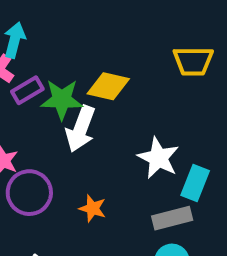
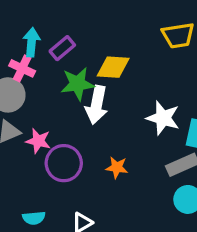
purple rectangle: (27, 90) -> (62, 48), moved

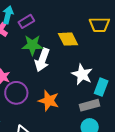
yellow diamond: (113, 67) -> (68, 39), moved, turned 50
orange star: (117, 168) -> (49, 101), size x1.5

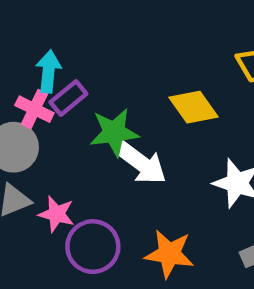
purple rectangle: (26, 21) -> (68, 98), moved
white arrow: (42, 60) -> (141, 163), turned -65

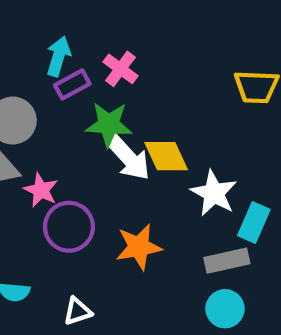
yellow diamond: (193, 107) -> (166, 156), moved
pink cross: (34, 109) -> (120, 69), moved
orange star: (169, 254) -> (139, 247), turned -30

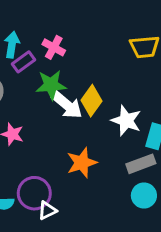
yellow diamond: (166, 156) -> (91, 101), turned 68
purple circle: (69, 227) -> (34, 193), moved

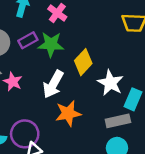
purple rectangle: (23, 62) -> (28, 40), moved
white arrow: (67, 105) -> (53, 84), moved, turned 72

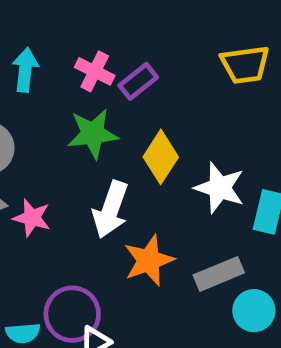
purple rectangle: (28, 40) -> (138, 81), moved
gray rectangle: (118, 121) -> (219, 274), moved

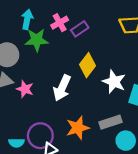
pink cross: (95, 71) -> (60, 23), turned 30
green star: (93, 134) -> (37, 40), moved
orange star: (149, 260) -> (78, 128), moved

